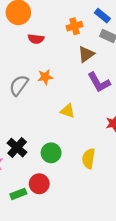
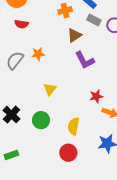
red semicircle: (36, 39) -> (21, 24), moved
yellow triangle: (68, 111) -> (50, 89), moved, turned 48
red circle: (39, 184) -> (68, 153), moved

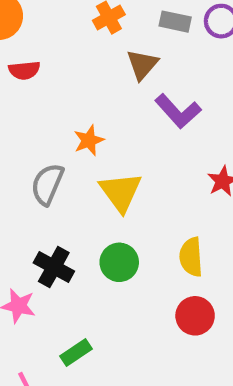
orange star: (38, 54) -> (89, 140), moved
gray semicircle: (15, 60) -> (47, 184), moved
yellow triangle: (50, 89) -> (121, 192), size x1.5

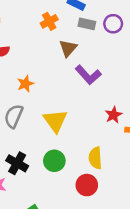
orange star: (89, 140) -> (25, 84), moved
red circle: (195, 316) -> (87, 185), moved

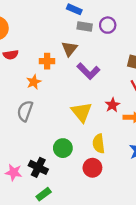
orange cross: (49, 21) -> (47, 61), moved, turned 32
yellow triangle: (55, 121) -> (82, 112), moved
black cross: (17, 163) -> (38, 167), moved

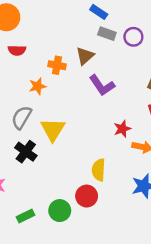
yellow triangle: (82, 112) -> (53, 130), moved
green circle: (63, 148) -> (60, 211), moved
black cross: (38, 167) -> (26, 152), moved

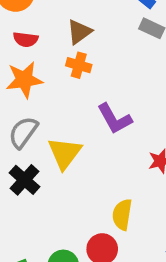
brown triangle: (85, 56) -> (79, 32), moved
purple L-shape: (102, 85) -> (114, 119), moved
orange star: (38, 86) -> (24, 80), moved, size x1.5

